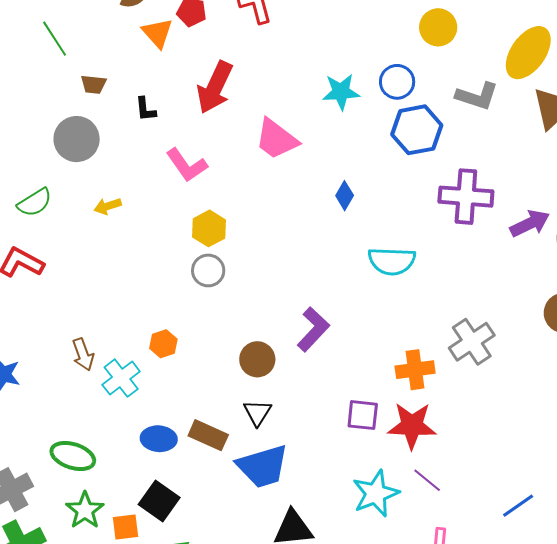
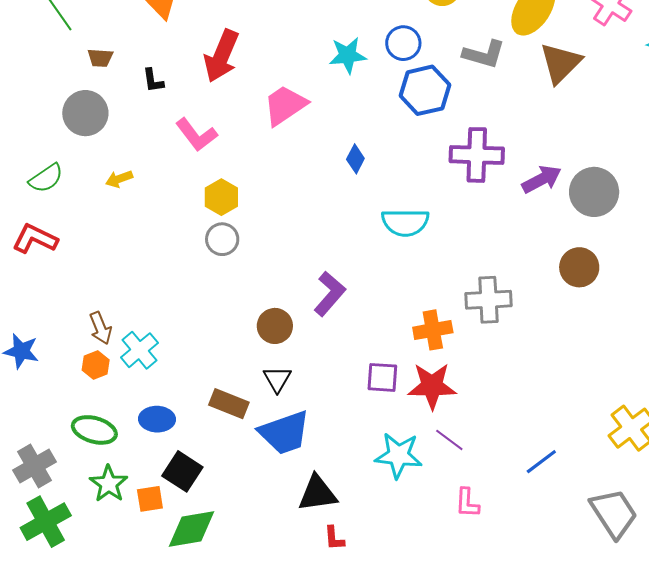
pink trapezoid: (276, 139) -> (285, 105), turned 111
gray cross: (472, 342) -> (488, 300), turned 33
orange hexagon: (163, 344) -> (96, 365), moved
blue ellipse: (159, 439) -> (157, 419), moved
cyan star: (376, 494) -> (398, 455), turned 30

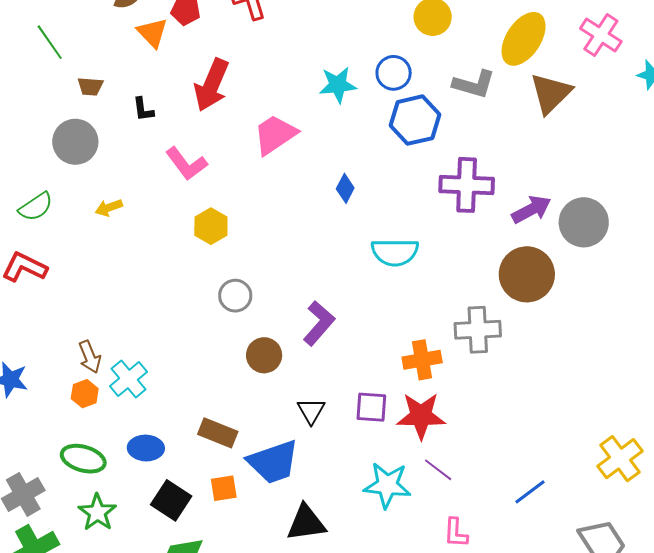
gray circle: (222, 239) -> (235, 296), moved
brown circle: (579, 267) -> (527, 274), moved, size x1.4
black triangle: (277, 379) -> (311, 411), moved
orange square: (150, 499) -> (224, 488), moved

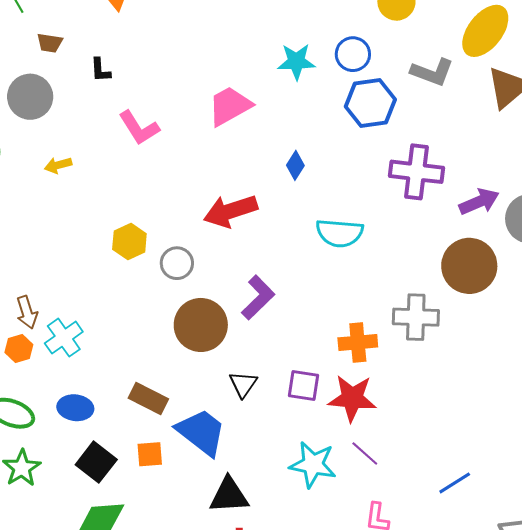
red arrow: (212, 85) -> (231, 211), moved, turned 44
yellow hexagon: (211, 226) -> (129, 242), moved
brown circle: (264, 355) -> (201, 325), size x1.5
blue trapezoid: (273, 462) -> (201, 432), turned -128

